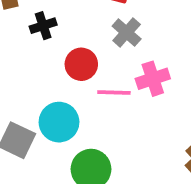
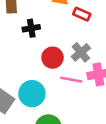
gray cross: (127, 33) -> (81, 52), moved

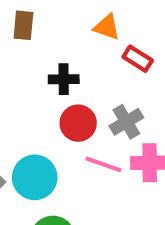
black cross: (31, 28) -> (64, 79), moved

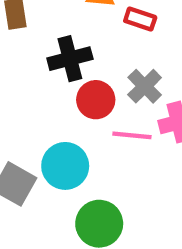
black cross: (64, 79) -> (70, 59), size x1.4

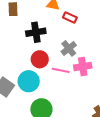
red circle: (96, 100) -> (40, 59), moved

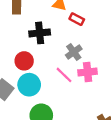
red circle: (40, 59) -> (24, 61), moved
pink line: (61, 70) -> (64, 75), turned 30

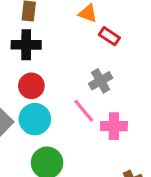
black cross: (40, 33) -> (26, 45), moved
pink cross: (88, 72) -> (114, 126), moved

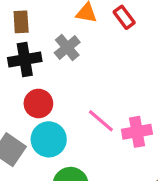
red rectangle: (109, 36) -> (124, 17), moved, turned 30
gray cross: (101, 81) -> (67, 48), moved

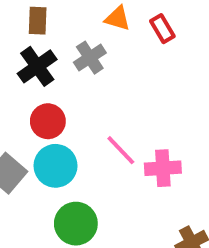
black cross: (25, 59) -> (37, 66), turned -32

